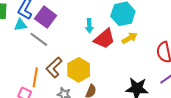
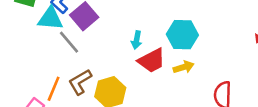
cyan triangle: (20, 25) -> (50, 19), size x1.5

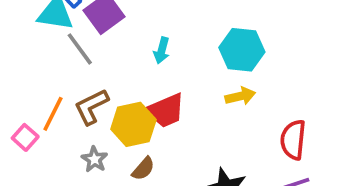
cyan arrow: (137, 40) -> (162, 50), moved
red trapezoid: (152, 61) -> (165, 111), moved

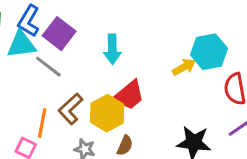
cyan arrow: (162, 50) -> (112, 49), size x1.4
cyan hexagon: (242, 50) -> (209, 52), moved

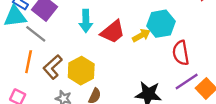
red trapezoid: (129, 95) -> (113, 32), moved
orange line: (42, 123) -> (29, 62), moved

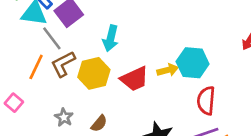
red trapezoid: (113, 32) -> (134, 79), moved
brown L-shape: (53, 67) -> (63, 64), moved
yellow hexagon: (81, 71) -> (94, 73), moved

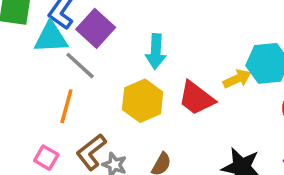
brown L-shape: (63, 64) -> (91, 152), moved
red trapezoid: (134, 79) -> (196, 98), turned 72

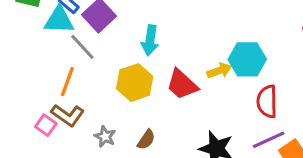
brown L-shape: (91, 152) -> (68, 115), moved, turned -112

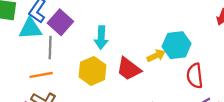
gray line: (82, 47) -> (50, 47), turned 50
orange line: (67, 82) -> (41, 75), turned 65

